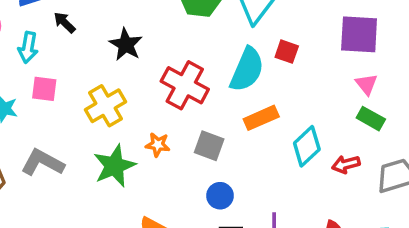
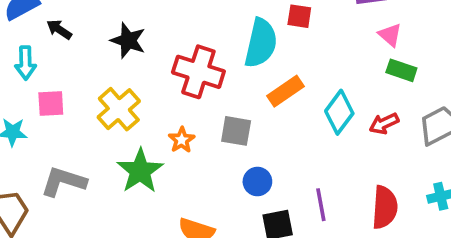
orange star: (158, 145) -> (182, 140), turned -30

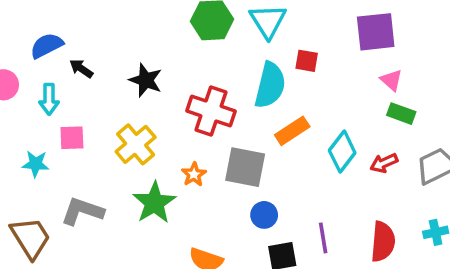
gray square: (236, 131) -> (245, 167), size x1.4

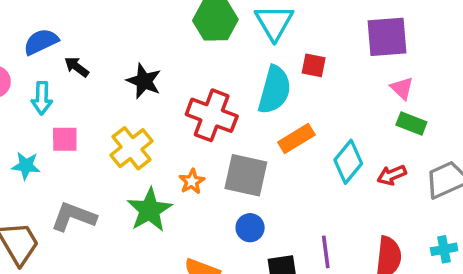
blue circle: (264, 215) -> (250, 228), moved

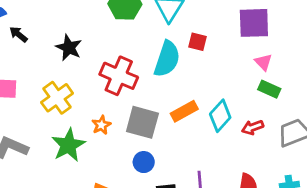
orange rectangle: (296, 138) -> (184, 111), moved

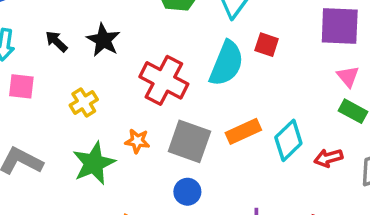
black arrow: (18, 34) -> (56, 41), moved
yellow cross: (57, 98) -> (84, 102), size x0.7
orange star: (101, 125) -> (137, 141), turned 30

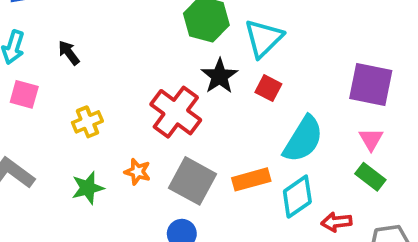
black star: (103, 40) -> (219, 76), moved
red square: (267, 45) -> (268, 88), moved
cyan semicircle: (226, 63) -> (303, 139), moved
green star: (94, 163) -> (88, 188), size x0.7

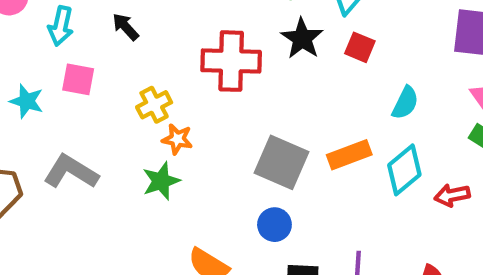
red cross: (176, 112) -> (231, 61), moved, turned -30
cyan semicircle: (303, 139) -> (405, 103), size x0.6
orange star: (138, 172) -> (177, 139), moved

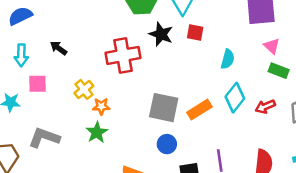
orange rectangle: (349, 155) -> (199, 110), moved

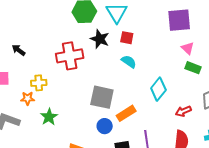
cyan semicircle: (228, 59) -> (129, 62), moved, turned -70
yellow cross: (84, 89) -> (39, 83), turned 35
orange star: (101, 106) -> (28, 98), moved
red arrow: (265, 107) -> (183, 111), moved
orange rectangle: (199, 110) -> (126, 113), moved

